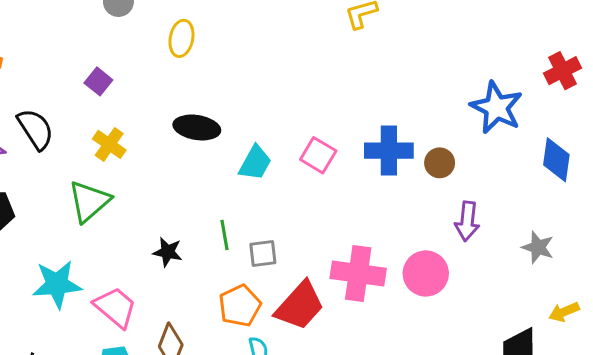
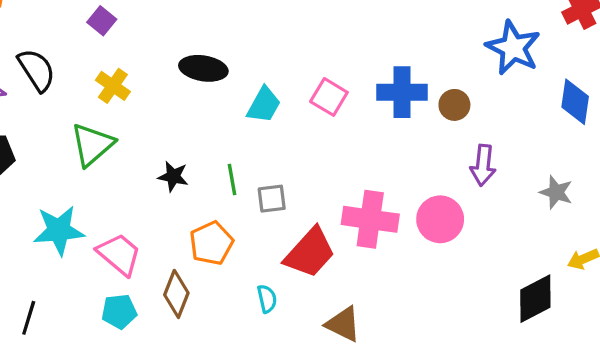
black star: (168, 252) -> (173, 176), moved
orange pentagon: (240, 306) -> (211, 243), moved

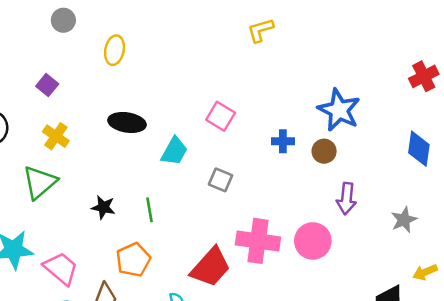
blue star: (513, 48) -> (339, 110), moved
blue cross: (402, 92) -> (283, 141), size x0.6
pink square: (329, 97) -> (221, 116), moved
gray star: (556, 192) -> (404, 220), turned 30
gray square: (272, 199) -> (221, 180), moved, turned 30

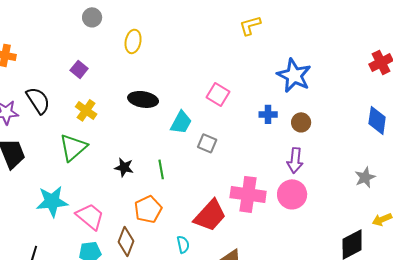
blue star: (339, 110) -> (294, 75), moved
gray square: (221, 180) -> (207, 143), moved
purple arrow: (346, 199) -> (295, 160), moved

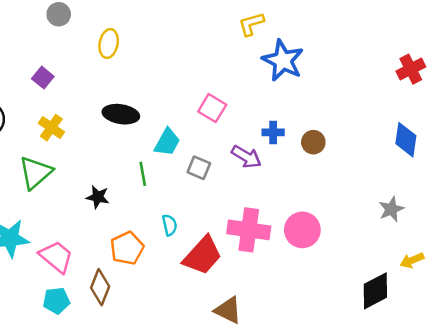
blue star: (294, 75) -> (283, 61), moved
purple arrow: (295, 160) -> (246, 157), moved, turned -65
green line: (161, 169) -> (143, 174), moved
cyan semicircle: (183, 244) -> (170, 225), moved

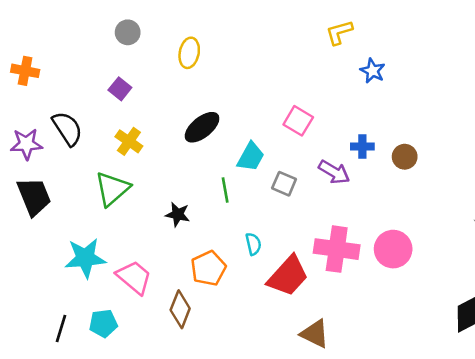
gray circle: (59, 14) -> (128, 32), moved
blue star: (283, 61) -> (373, 71), size x0.6
black ellipse: (121, 114) -> (202, 127), turned -48
cyan pentagon: (56, 301) -> (103, 323), moved

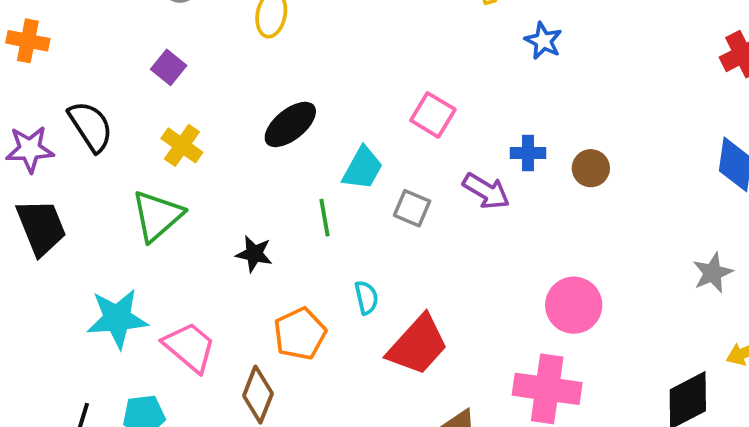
pink cross: (337, 249) -> (547, 389), moved

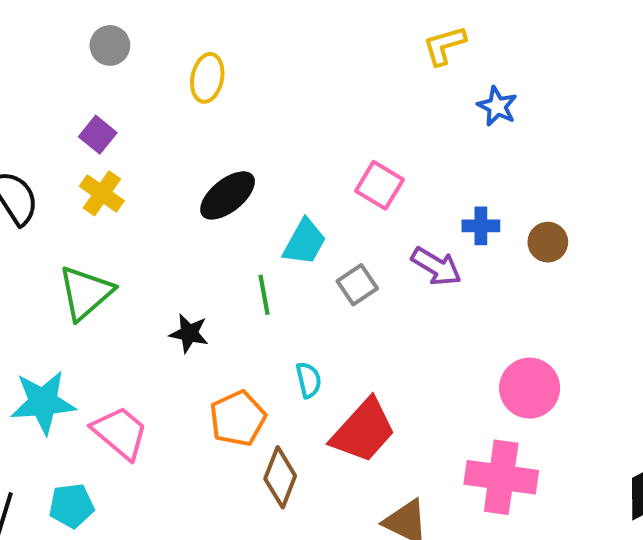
yellow cross: (182, 145) -> (102, 193), moved
gray square: (412, 208) -> (357, 285), turned 33
brown diamond: (258, 395) -> (280, 477), moved

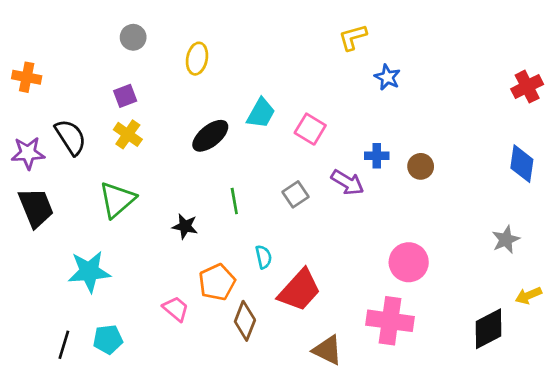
purple square: (98, 135) -> (125, 96), turned 30
cyan trapezoid: (305, 242) -> (261, 113), moved
pink trapezoid: (120, 433) -> (176, 309), moved, size x0.7

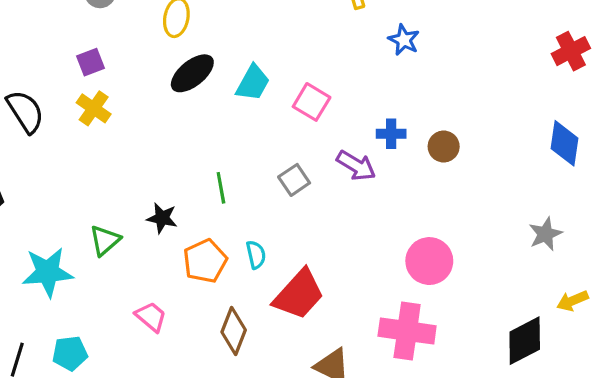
black ellipse: (210, 136) -> (192, 73), moved
green triangle: (117, 200) -> (105, 240), moved, size x0.7
orange pentagon: (217, 282) -> (205, 261), moved

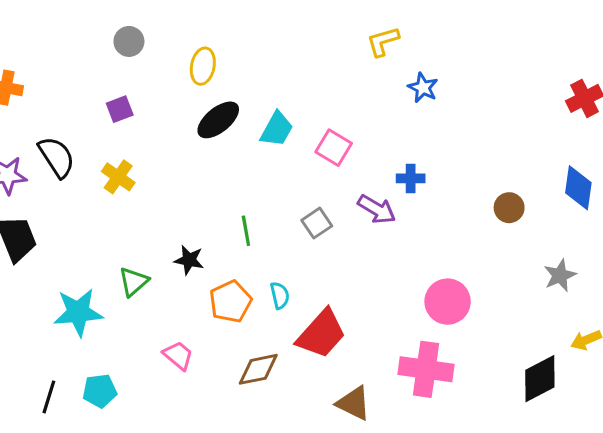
yellow cross: (94, 108) -> (118, 177), moved
brown circle: (444, 146) -> (509, 208), moved
brown diamond: (234, 331) -> (258, 369), turned 57

